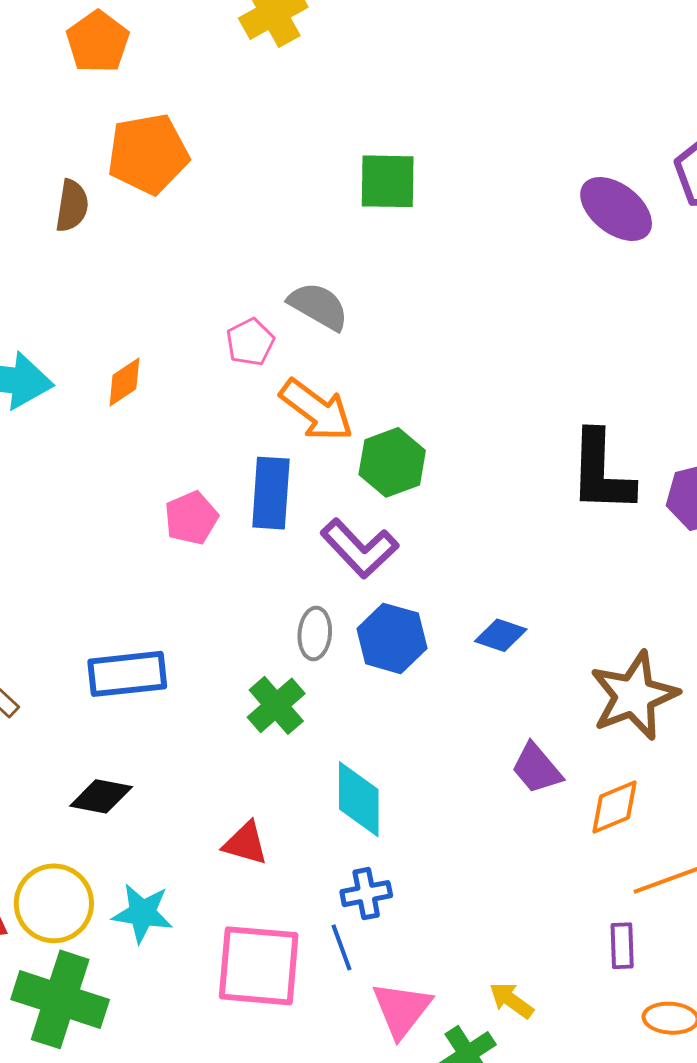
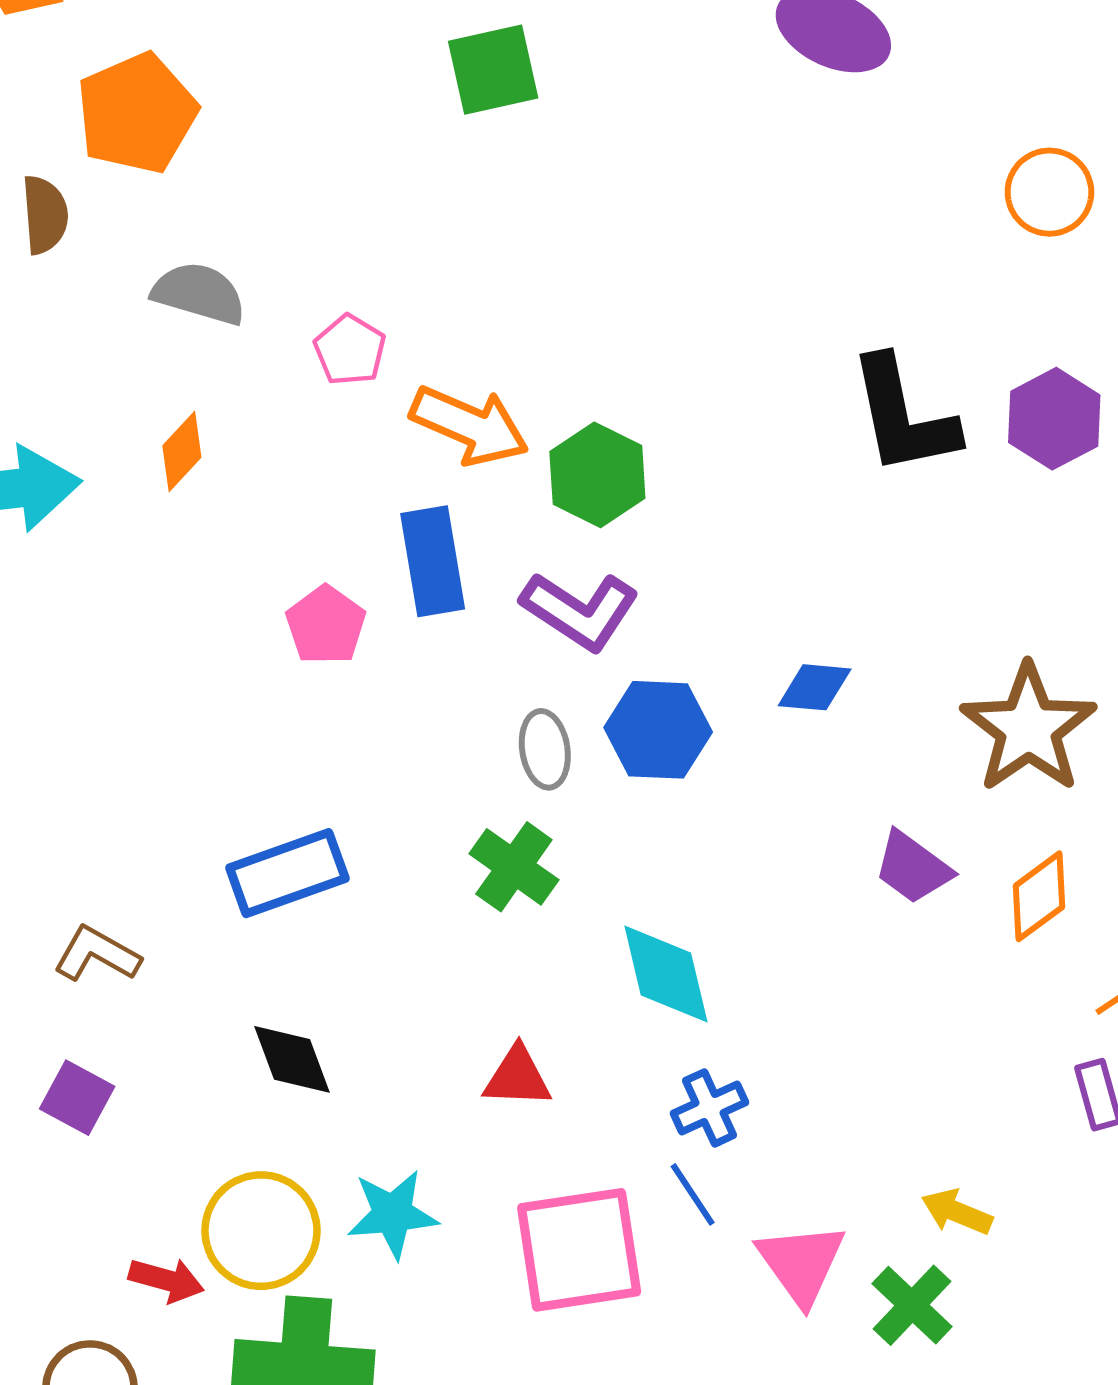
gray semicircle: (318, 306) -> (199, 293), moved
black diamond: (101, 796) -> (292, 1059), turned 72

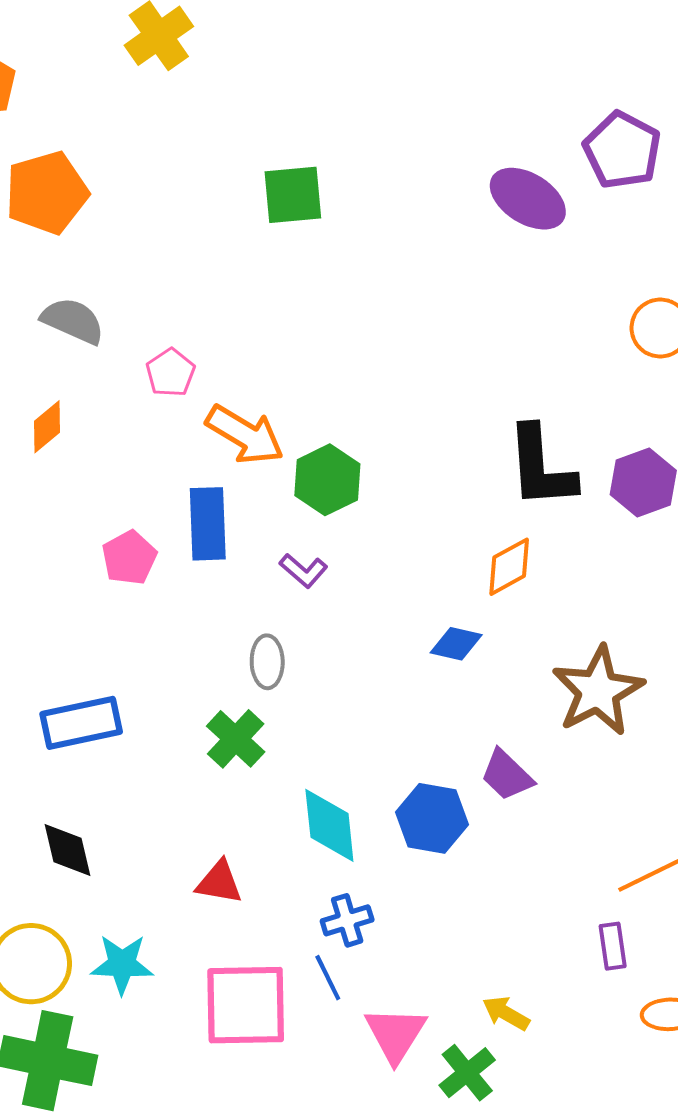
purple L-shape: (580, 611) -> (303, 571), size x0.6
blue hexagon: (658, 730) -> (432, 818), moved
orange diamond: (1039, 896) -> (509, 567), moved

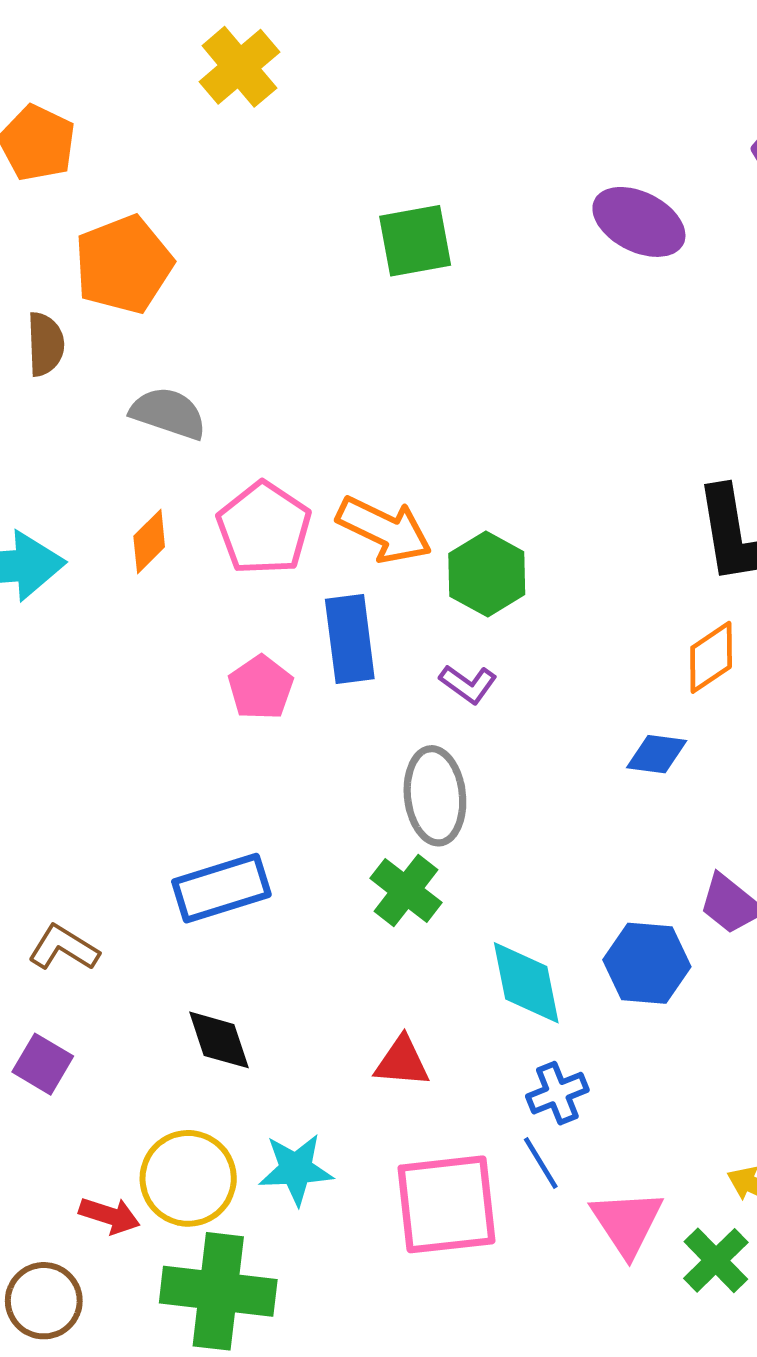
purple ellipse: (528, 199) -> (639, 222), moved
pink pentagon: (170, 373) -> (264, 528), moved, size x1.6
gray ellipse: (267, 662) -> (435, 796), size x1.5

